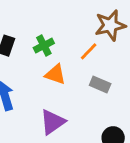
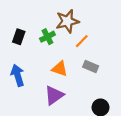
brown star: (110, 25) -> (67, 21), moved
orange triangle: (55, 74) -> (60, 69), moved

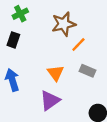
green cross: (47, 37) -> (20, 14), moved
orange triangle: (60, 69) -> (56, 73), turned 35

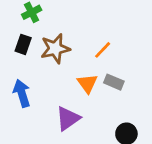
brown star: (64, 24) -> (55, 49), moved
orange triangle: (56, 73) -> (87, 83), moved

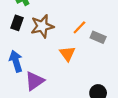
gray rectangle: (114, 82) -> (98, 37), moved
purple triangle: (68, 118) -> (35, 81), moved

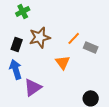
black rectangle: (17, 23) -> (17, 44), moved

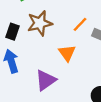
purple triangle: (33, 87) -> (46, 80), moved

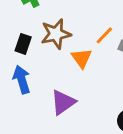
orange triangle: (67, 53) -> (82, 58), moved

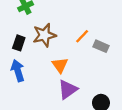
orange triangle: (82, 58) -> (60, 65), moved
purple triangle: (63, 102) -> (68, 89), moved

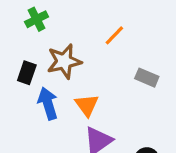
orange line: (82, 36) -> (114, 35), moved
blue arrow: (18, 71) -> (48, 104), moved

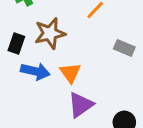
blue arrow: (48, 104) -> (35, 71), turned 120

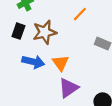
black rectangle: (16, 44) -> (18, 31), moved

